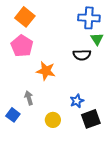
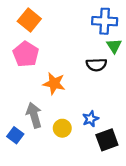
gray arrow: (29, 98) -> (34, 115), size x1.5
yellow circle: (53, 120) -> (62, 128), moved

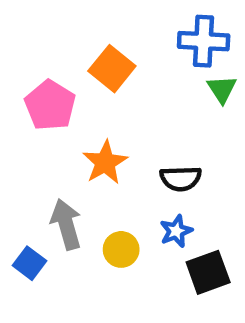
orange square: (29, 20) -> (112, 69), moved
black semicircle: (96, 65) -> (181, 178), moved
orange star: (54, 83) -> (105, 162), turned 30

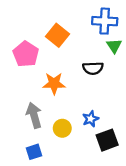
orange star: (105, 162) -> (54, 83), turned 30
black semicircle: (181, 178) -> (93, 68), moved
blue square: (30, 263) -> (34, 152), moved, turned 35

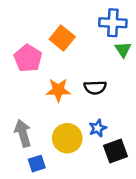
black semicircle: (93, 68) -> (95, 87), moved
gray arrow: (34, 115) -> (23, 133), moved
yellow circle: (62, 128) -> (67, 138), size x1.5

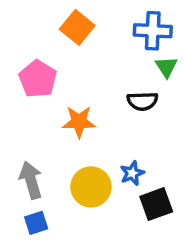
orange square: (62, 38) -> (77, 27), moved
black semicircle: (95, 87) -> (142, 101), moved
blue square: (37, 164) -> (36, 223), moved

